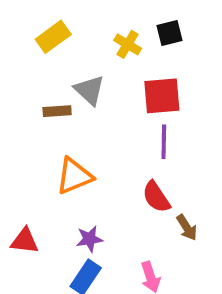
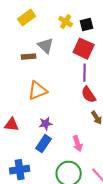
black square: (170, 33) -> (87, 25), moved
red square: (162, 96) -> (84, 49), turned 30
red semicircle: (156, 197) -> (89, 95), moved

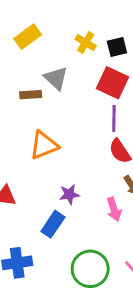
purple star: (46, 124) -> (69, 194), moved
pink arrow: (78, 144) -> (114, 209), moved

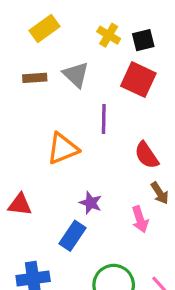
brown rectangle: (31, 95) -> (35, 78), moved
purple line: (114, 118) -> (104, 119), moved
purple star: (69, 194) -> (91, 203), turned 30

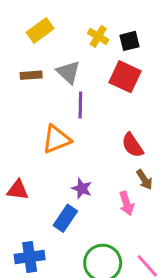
purple line: (104, 119) -> (80, 105), moved

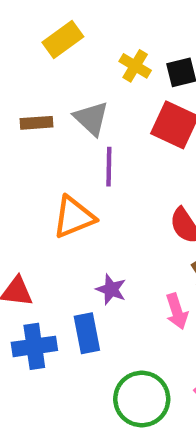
yellow rectangle: (40, 30) -> (63, 39), moved
blue rectangle: (65, 218) -> (87, 333), turned -45
blue cross: (30, 257) -> (34, 346), moved

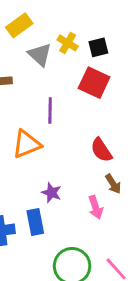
gray triangle: (91, 118) -> (40, 55), moved

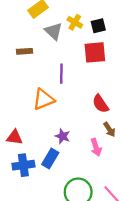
red square: (94, 83) -> (95, 52), turned -30
blue rectangle: (35, 222) -> (50, 158), turned 42

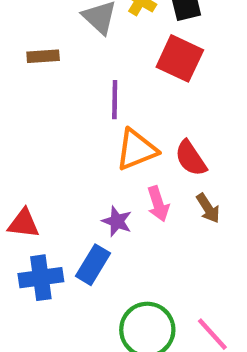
red square: (95, 52) -> (180, 58), turned 30
orange triangle: (44, 99) -> (136, 150), moved
pink arrow: (96, 147) -> (158, 204), moved

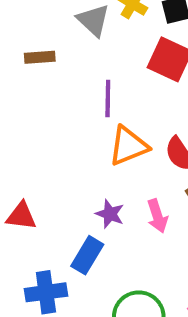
pink arrow: (158, 204) -> (157, 216), moved
blue cross: (41, 278) -> (46, 292), moved

